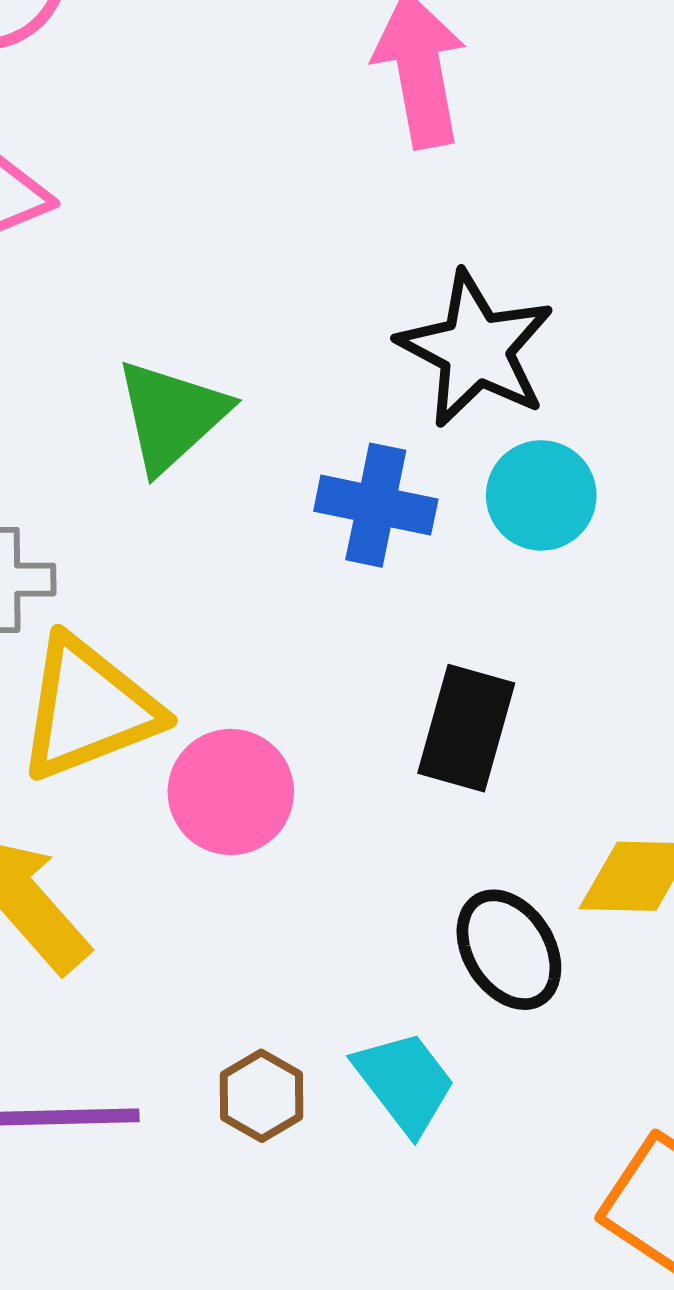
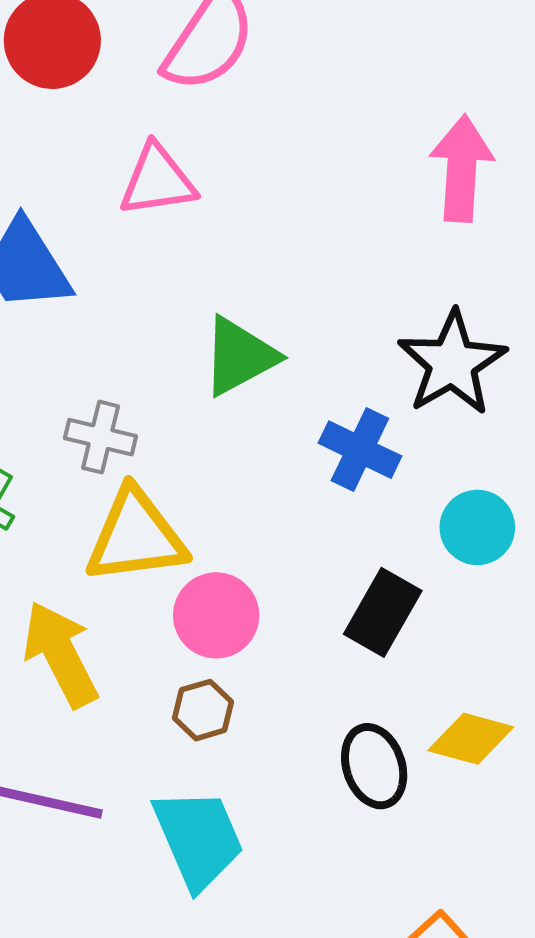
cyan circle: (541, 495) -> (477, 527), moved
cyan trapezoid: (405, 1082) -> (198, 839), moved, size x1.4
brown hexagon: (261, 1096) -> (203, 710), moved

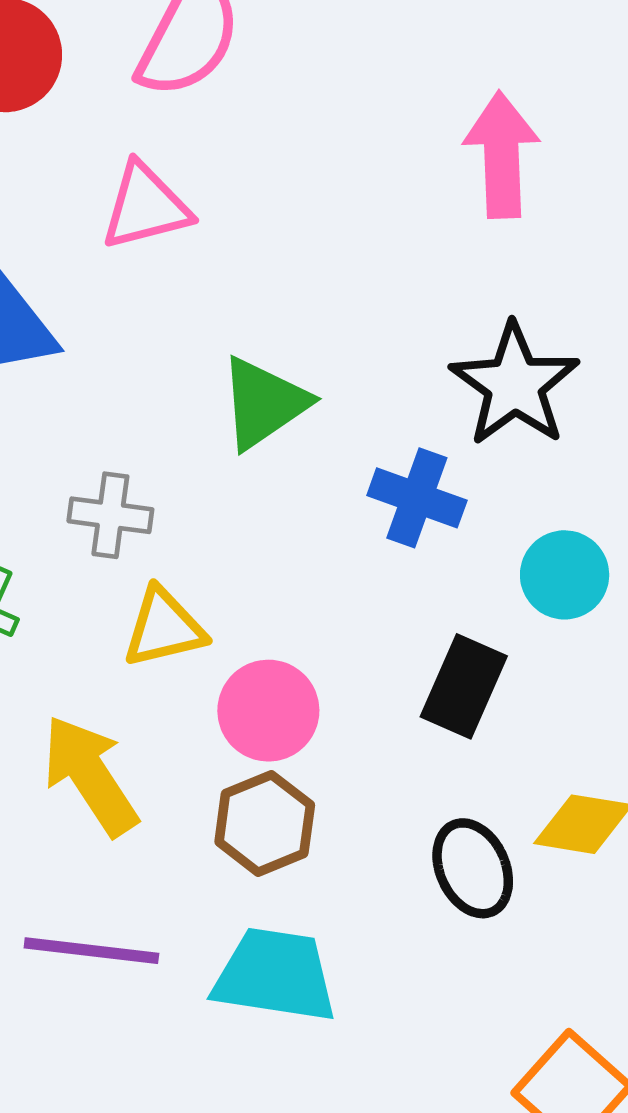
yellow triangle: (136, 536) -> (164, 628), size x0.7
brown hexagon: (203, 710) -> (265, 823), size x1.4
cyan trapezoid: (198, 839) -> (275, 975), turned -52

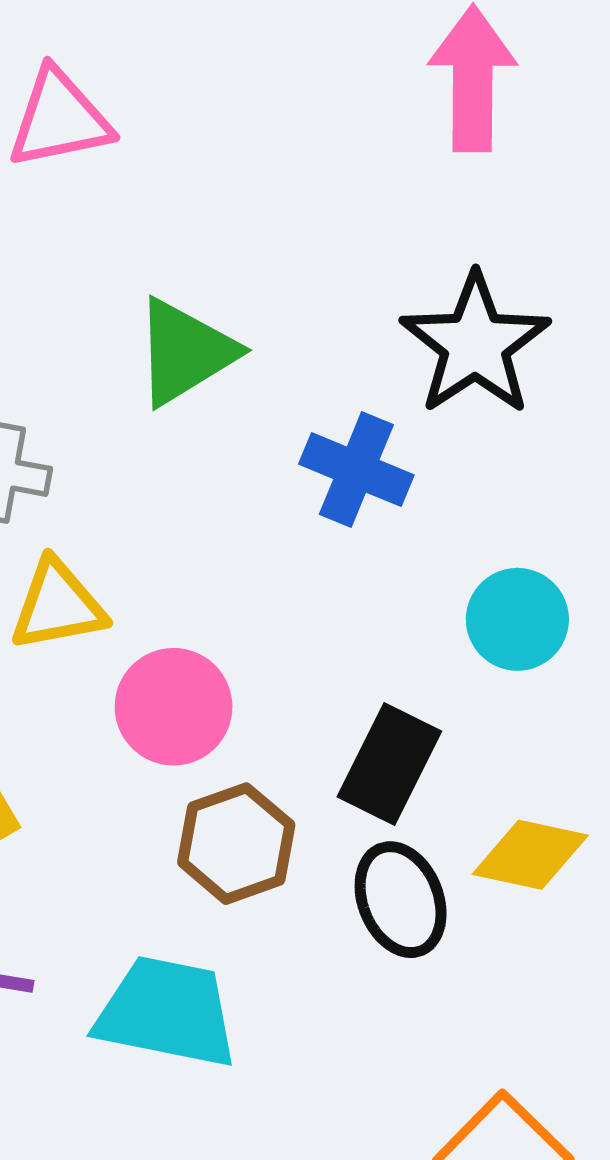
cyan circle: (565, 575) -> (517, 619), moved
black rectangle: (464, 686) -> (389, 764), moved
brown hexagon: (265, 823) -> (236, 844), moved

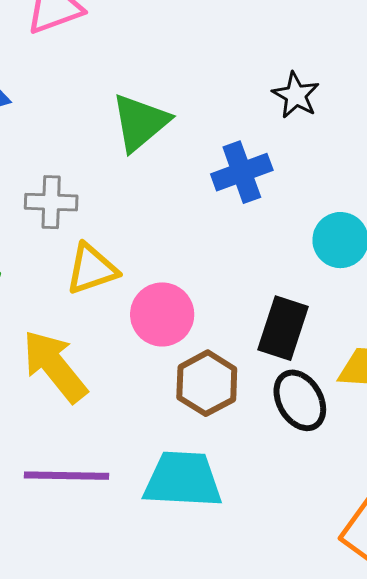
black star: (475, 344) -> (296, 95), size x0.6
blue cross: (356, 470) -> (242, 172), turned -34

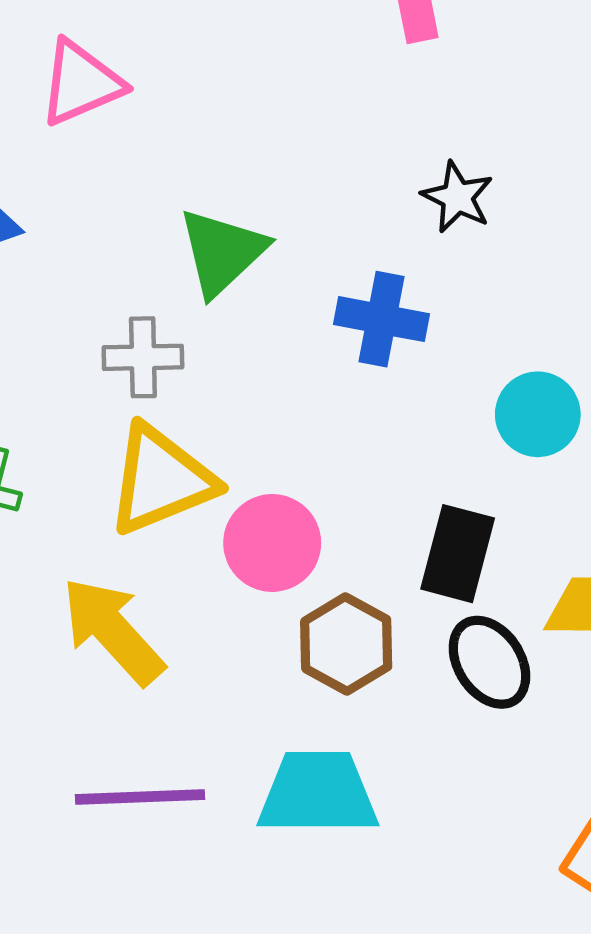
blue cross: (242, 172) -> (382, 319), turned 34
gray cross: (51, 202) -> (143, 357), moved
yellow triangle: (92, 269) -> (161, 480), size x1.4

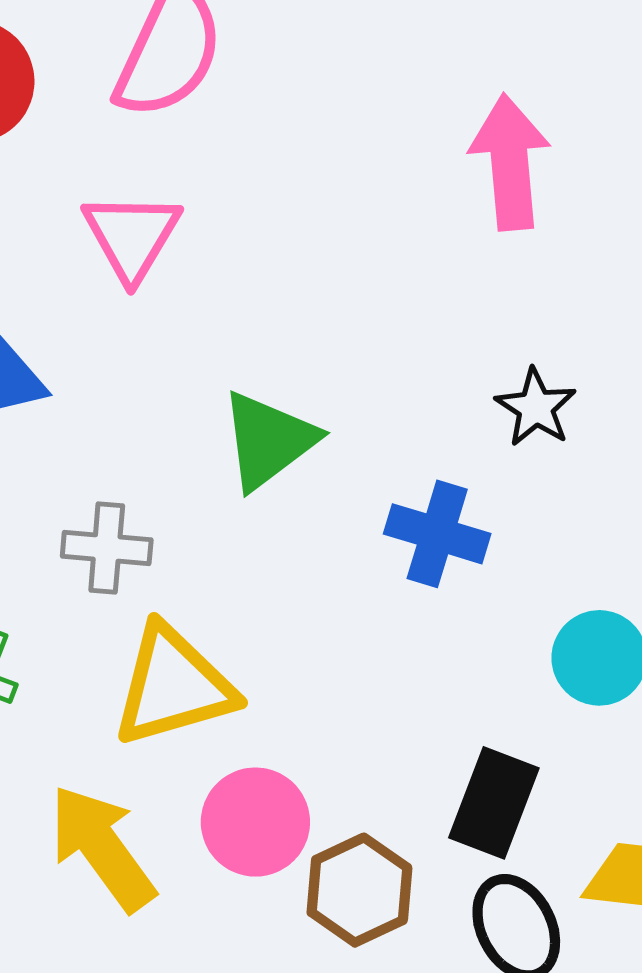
pink triangle: (81, 83) -> (132, 236), turned -42
gray cross: (143, 357) -> (107, 548), moved
pink circle: (272, 543) -> (255, 822), moved

